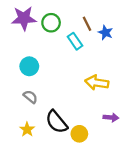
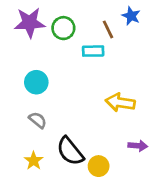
blue star: (105, 33) -> (131, 16), moved
cyan rectangle: (75, 41) -> (93, 51), turned -56

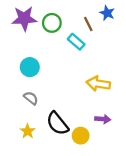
cyan rectangle: (93, 51) -> (76, 42), turned 42
purple arrow: (138, 146) -> (103, 119), moved

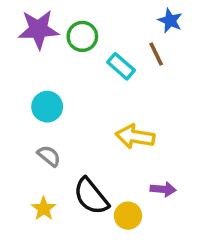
brown line: (88, 24) -> (156, 54), moved
yellow arrow: (98, 84) -> (135, 137), moved

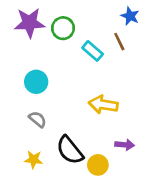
yellow star: (44, 209) -> (34, 160), turned -30

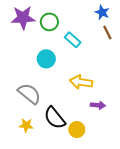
brown line: (119, 42) -> (107, 32), moved
cyan circle: (36, 82) -> (46, 59), moved
gray semicircle: (38, 119) -> (29, 94), size x1.6
purple arrow: (125, 145) -> (98, 105), moved

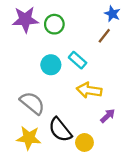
brown line: (107, 32) -> (104, 36), moved, turned 64
cyan rectangle: (73, 40) -> (78, 60), moved
purple arrow: (98, 105) -> (108, 116), turned -48
yellow star: (26, 125) -> (29, 138), size x1.5

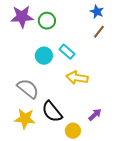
brown line: (104, 36) -> (99, 32), moved
purple arrow: (108, 116) -> (95, 115), moved
yellow circle: (84, 142) -> (73, 131), moved

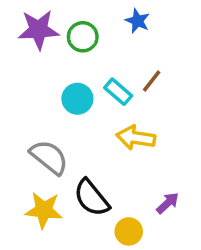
blue star: (97, 12) -> (138, 21), moved
brown line: (99, 32) -> (152, 81), moved

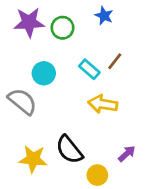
cyan circle: (77, 99) -> (44, 73), moved
gray semicircle: (49, 157) -> (22, 101), moved

